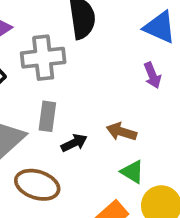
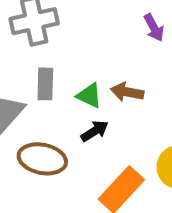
black arrow: (74, 143) -> (95, 131), moved
green triangle: (132, 172) -> (89, 96), moved

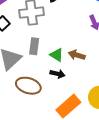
black arrow: (95, 131) -> (57, 74), turned 40

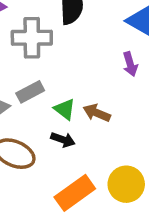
gray rectangle: (34, 46) -> (30, 92), turned 49

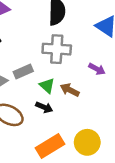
gray cross: (32, 38) -> (57, 49), moved
purple arrow: (130, 64) -> (97, 69), moved, turned -49

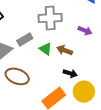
black arrow: (44, 107) -> (70, 73), moved

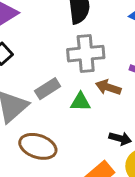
green triangle: (46, 49) -> (81, 102), turned -32
brown arrow: (65, 50) -> (108, 87), moved

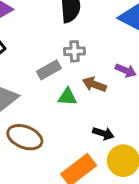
gray cross: (86, 54) -> (75, 51), size x0.6
gray rectangle: (48, 89) -> (49, 70), moved

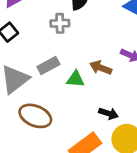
gray cross: (75, 51) -> (60, 23), moved
gray rectangle: (49, 70) -> (48, 66), moved

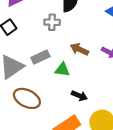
brown arrow: (101, 68) -> (79, 49), moved
black arrow: (108, 113) -> (79, 96), moved

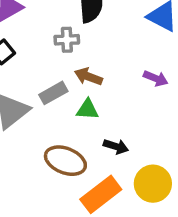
brown arrow: (79, 49) -> (88, 77), moved
brown ellipse: (27, 98) -> (65, 161), moved

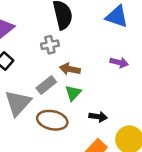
green triangle: (87, 109) -> (73, 93), turned -42
brown ellipse: (65, 161) -> (52, 120), moved

